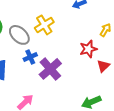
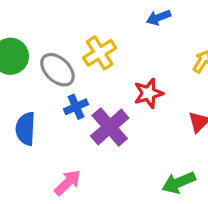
red star: (88, 49) -> (148, 93), moved

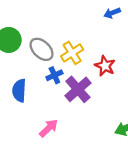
yellow cross: (100, 53) -> (72, 53), moved
red star: (148, 93) -> (105, 66), turned -30

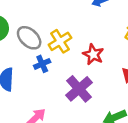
purple cross: (78, 89) -> (79, 89), moved

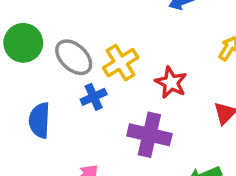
purple cross: (79, 89) -> (149, 135), turned -36

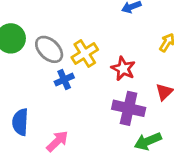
blue semicircle: (39, 120) -> (20, 122), moved
purple cross: (149, 135) -> (129, 108), moved

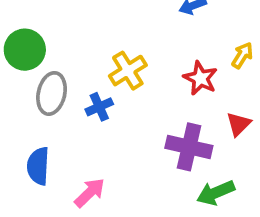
gray ellipse: (49, 49) -> (52, 93), moved, turned 60
red star: (123, 69) -> (200, 78), moved

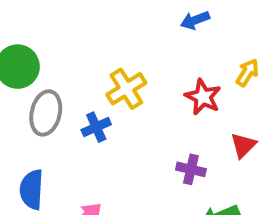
purple cross: (189, 147) -> (191, 169), size x0.6

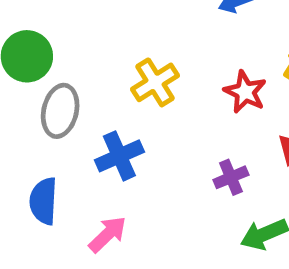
blue cross: (96, 127) -> (119, 156), moved, size x1.4
purple cross: (191, 169) -> (231, 177), turned -36

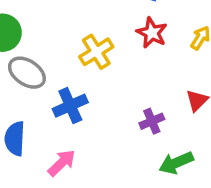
red star: (245, 92) -> (152, 33), moved
gray ellipse: (60, 111) -> (27, 73), turned -69

